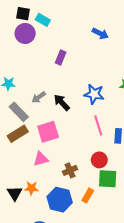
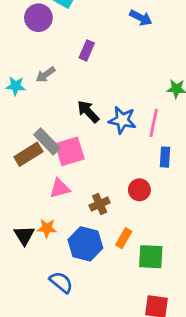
blue star: (94, 94) -> (122, 120), moved
gray arrow: (39, 97) -> (46, 75), moved
gray rectangle: (19, 112) -> (47, 141), moved
pink line: (98, 125) -> (154, 123), moved, turned 30
green square: (108, 179) -> (151, 257), moved

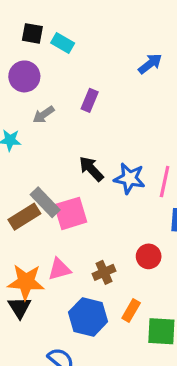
purple circle: (38, 18) -> (24, 76), moved
blue arrow: (141, 18) -> (150, 64), turned -65
gray arrow: (46, 75) -> (43, 115), moved
pink triangle: (60, 188) -> (59, 269), moved
orange star: (47, 228) -> (26, 282), moved, size x1.6

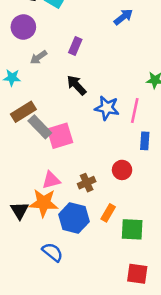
black arrow: (91, 169) -> (76, 85), moved
brown rectangle: (24, 217) -> (23, 112), moved
orange star: (26, 282) -> (44, 203), moved

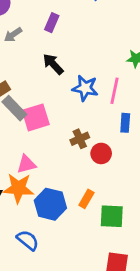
brown cross: (87, 183) -> (80, 139), moved

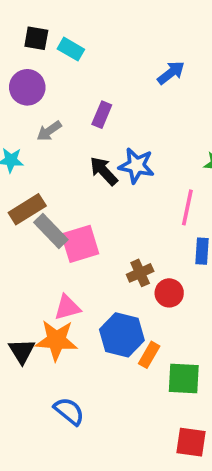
blue star: (85, 88) -> (136, 166), moved
blue hexagon: (50, 204) -> (122, 335), moved

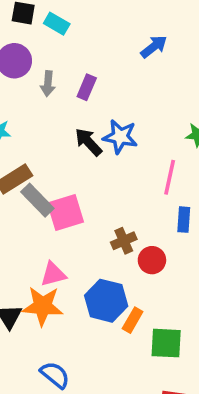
gray arrow: (49, 131) -> (48, 84), moved, turned -50

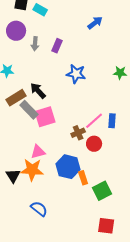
black arrow: (88, 142) -> (38, 91), moved
pink line: (170, 177) -> (94, 121), moved, turned 36
orange rectangle: (133, 320) -> (83, 178), turned -48
green square: (166, 343) -> (102, 191), turned -30

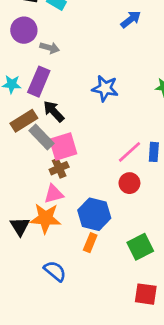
gray arrow: (35, 44) -> (50, 48), turned -80
purple rectangle: (57, 46) -> (39, 82), moved, size x1.5
brown cross: (78, 133) -> (59, 168), moved
orange rectangle: (83, 178) -> (90, 243), moved, turned 40

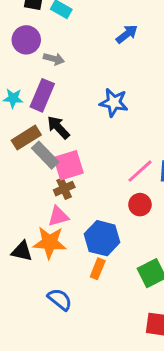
blue arrow: (131, 19) -> (127, 34), moved
black triangle: (20, 226) -> (22, 251), turned -45

